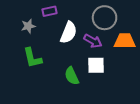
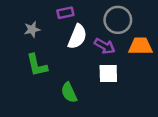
purple rectangle: (49, 11) -> (65, 13), moved
green semicircle: (72, 76) -> (69, 93), moved

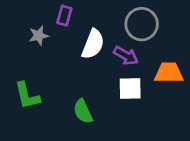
purple rectangle: (65, 13) -> (64, 16), moved, turned -63
orange trapezoid: (140, 46) -> (169, 73), moved
green L-shape: (37, 65) -> (27, 96), moved

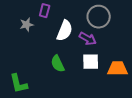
orange trapezoid: (169, 73) -> (118, 69), moved
green L-shape: (27, 96) -> (19, 84), moved
green semicircle: (83, 111) -> (58, 64), moved

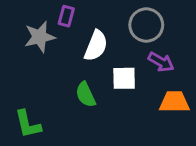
gray star: (27, 25) -> (40, 37), size x1.5
purple arrow: (88, 39) -> (161, 62), moved
white square: (91, 62) -> (124, 78), moved

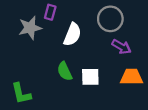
white square: (124, 78) -> (90, 77), moved

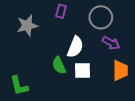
purple rectangle: (50, 12) -> (61, 11), moved
white semicircle: (72, 34) -> (75, 47), moved
orange trapezoid: (132, 77) -> (120, 71), turned 90

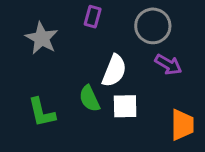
gray star: (27, 26) -> (42, 38), turned -30
orange trapezoid: (120, 71) -> (182, 125), moved
green L-shape: (19, 86) -> (42, 112), moved

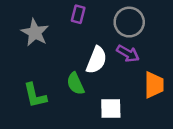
purple arrow: (168, 65) -> (128, 53), moved
white square: (125, 106) -> (111, 108), moved
orange trapezoid: (182, 125) -> (154, 85), moved

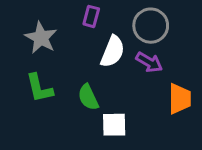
white semicircle: (96, 60) -> (113, 51), moved
green L-shape: (35, 95) -> (39, 88), moved
white square: (111, 108) -> (114, 125), moved

